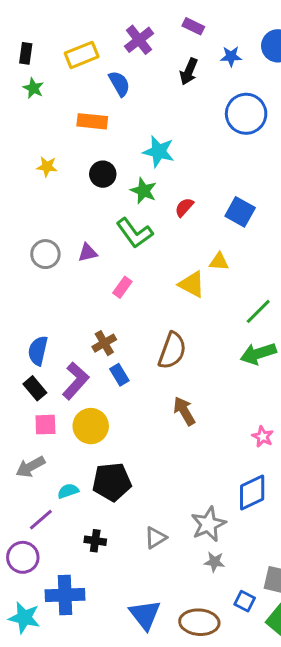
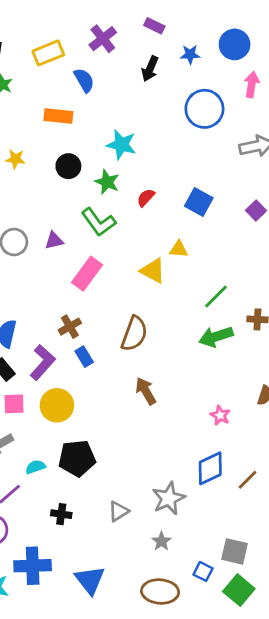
pink rectangle: (122, 287) -> (87, 274), size x1.6
gray star: (214, 562) -> (161, 541), moved, turned 30
blue triangle: (145, 615) -> (90, 580), moved

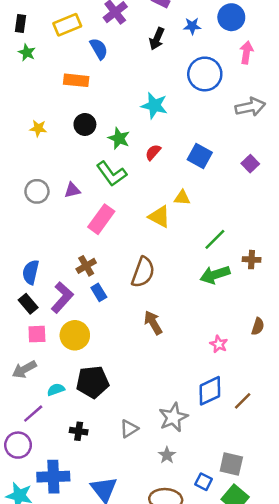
cyan star: (121, 145) -> (154, 106), moved
yellow star: (15, 159) -> (38, 128), moved

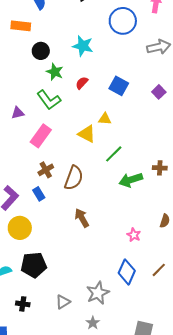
black circle: (85, 124) -> (41, 51), moved
green line: (215, 239) -> (114, 154), moved
brown cross: (86, 266) -> (46, 170), moved
blue diamond: (210, 391) -> (127, 272), turned -40
brown line: (243, 401) -> (159, 270), moved

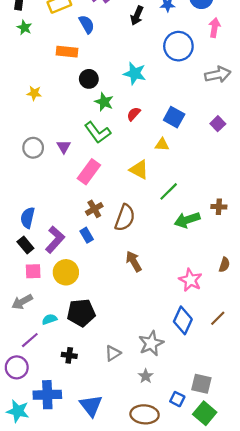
purple triangle: (18, 113) -> (64, 147), turned -48
yellow triangle: (105, 119) -> (162, 144), moved
pink star: (134, 235) -> (190, 280), size x1.5

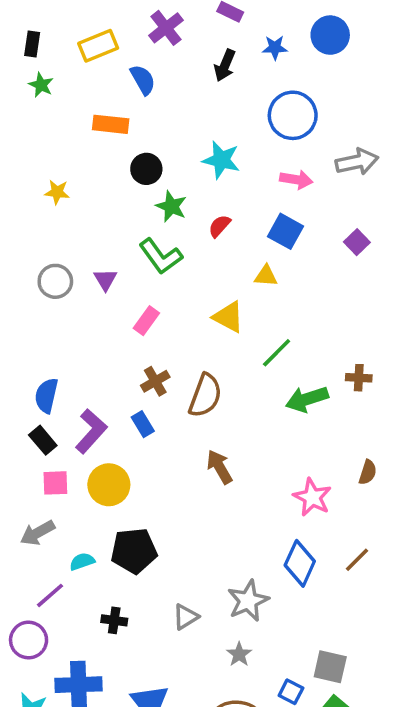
pink arrow: (214, 28) -> (296, 180), moved, turned 90
pink rectangle: (89, 172) -> (146, 321), size x0.7

